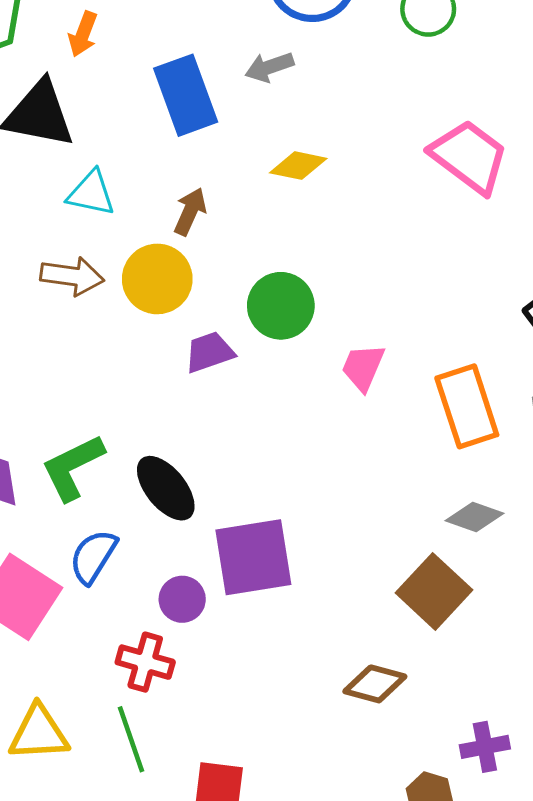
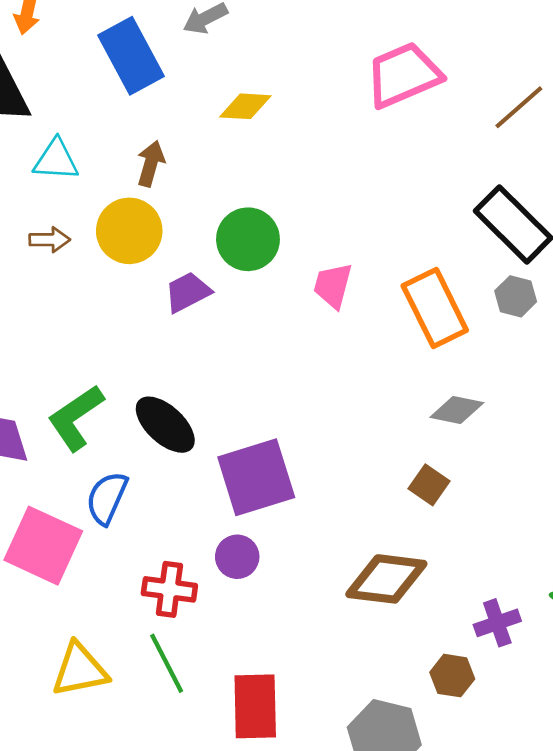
pink trapezoid: (469, 157) -> (403, 75), turned -52
brown arrow: (72, 276) -> (50, 240), size x0.7
brown square: (434, 591) -> (429, 485), size x0.6
purple circle: (182, 599) -> (237, 557), moved
brown diamond: (375, 684) -> (386, 579), size x1.4

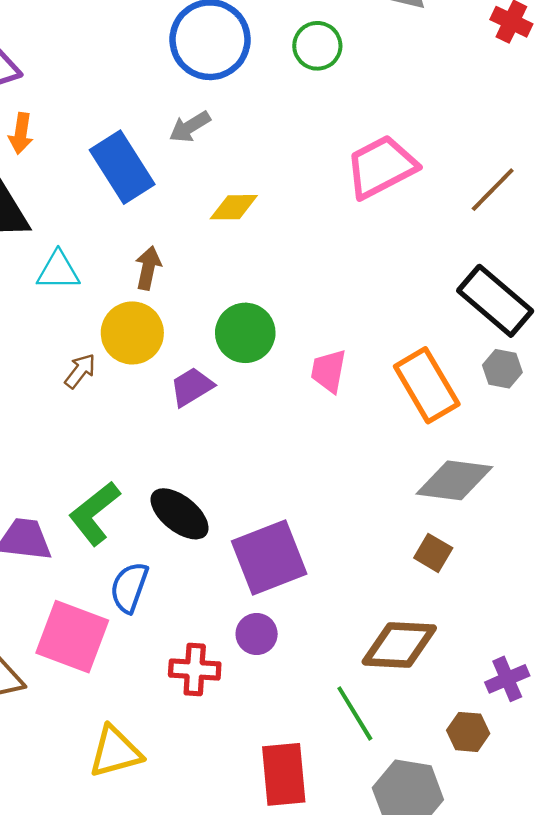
brown arrow: (50, 240) -> (80, 371), moved, turned -48
gray diamond: (457, 410) -> (454, 480), size x1.5
green line: (167, 663) -> (355, 713), moved

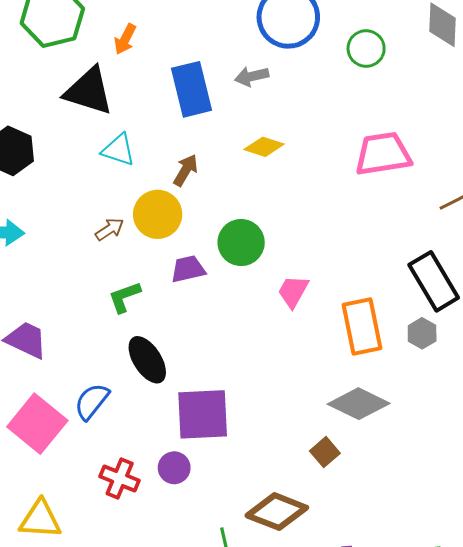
green L-shape: (94, 513) -> (124, 297), moved, size x0.7

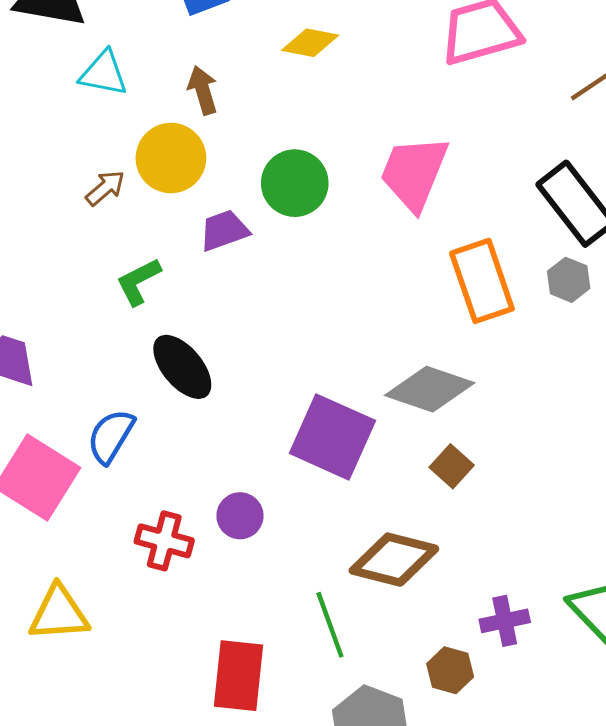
brown arrow: (186, 170) -> (203, 90), turned -40
pink trapezoid: (293, 291) -> (414, 173), moved, size x1.6
gray diamond: (359, 404) -> (430, 389), moved
purple square: (203, 414) -> (332, 437), moved, turned 34

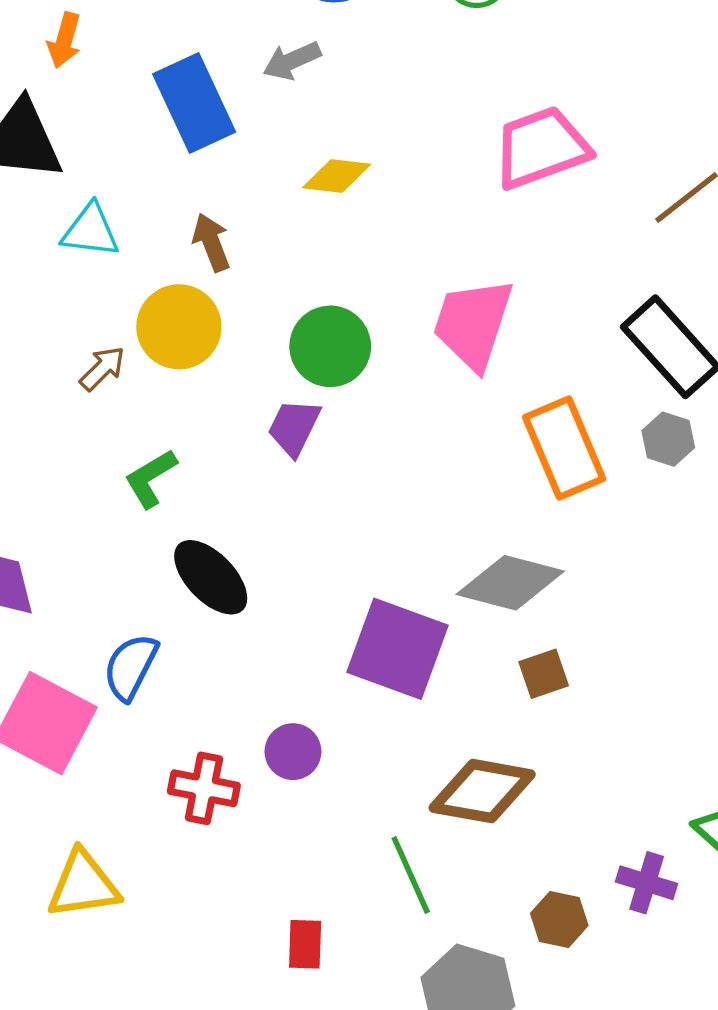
purple trapezoid: (224, 230) -> (294, 427), moved, turned -40
brown square: (452, 466) -> (544, 674), turned 33
purple cross: (505, 621) -> (647, 883), moved, turned 33
red rectangle: (239, 676) -> (305, 944), size x0.6

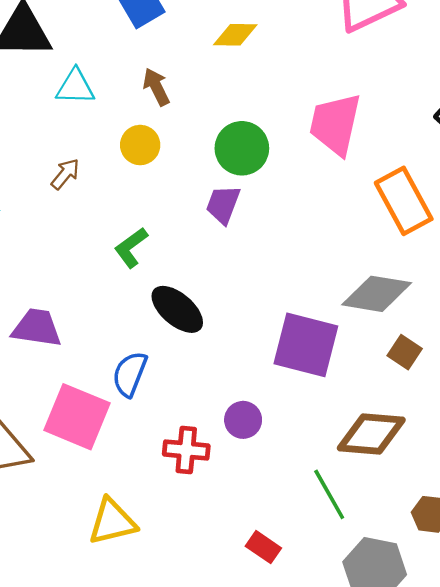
yellow circle: (179, 327) -> (140, 145), size x0.7
brown arrow: (102, 368) -> (65, 174), moved
brown square: (544, 674) -> (405, 352), turned -32
red rectangle: (305, 944) -> (263, 547), turned -52

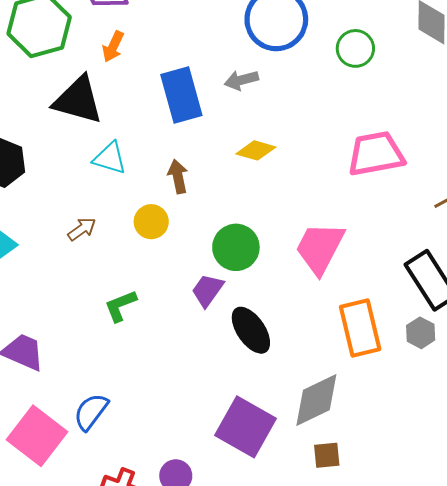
gray diamond: (377, 294) -> (316, 400), turned -50
black ellipse: (177, 309) -> (251, 330), moved
brown square: (405, 352) -> (327, 455), turned 36

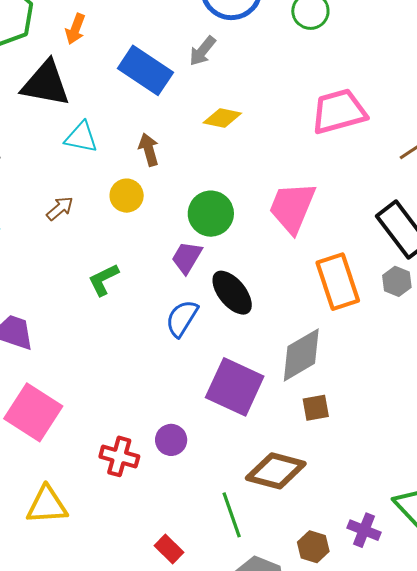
gray arrow: (241, 80) -> (202, 51), turned -32
blue rectangle: (181, 95) -> (145, 70), turned -36
blue semicircle: (91, 412) -> (182, 318), moved

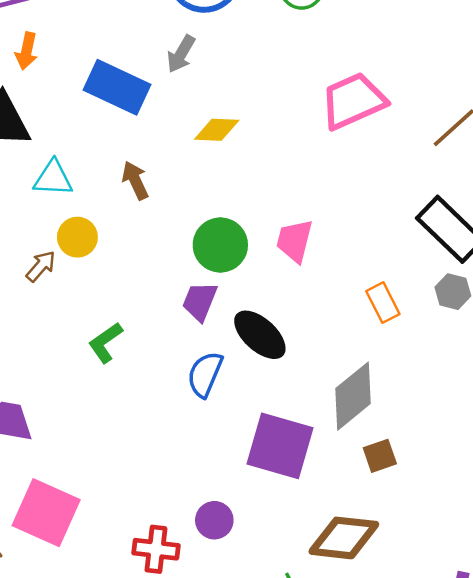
yellow circle: (127, 196) -> (77, 237), moved
pink trapezoid: (292, 207) -> (295, 241), moved, size x0.7
orange rectangle: (338, 282) -> (383, 303), size x0.6

